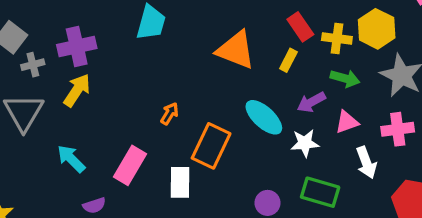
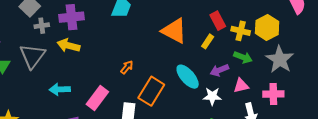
yellow arrow: (77, 90) -> (68, 45), turned -115
cyan arrow: (71, 159) -> (60, 89), turned -54

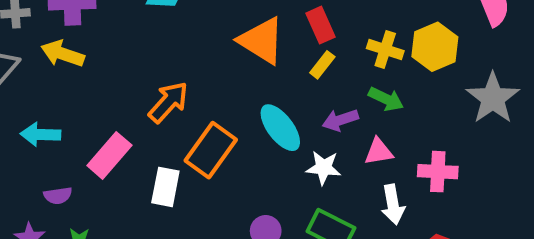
red rectangle: (218, 21) -> (321, 25), moved
gray star: (280, 59) -> (493, 98), moved
orange arrow: (127, 67) -> (168, 102), size x1.6

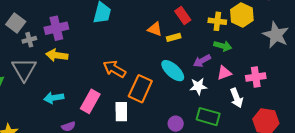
orange triangle: (262, 41) -> (155, 29), size x0.6
yellow rectangle: (322, 65) -> (174, 37), moved, turned 48
orange arrow: (168, 102) -> (114, 69), turned -90

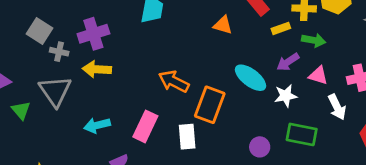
yellow rectangle: (174, 37) -> (281, 28), moved
gray cross: (29, 40) -> (59, 52), turned 32
pink triangle: (224, 73) -> (318, 75), turned 42

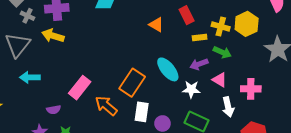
orange arrow: (174, 81) -> (106, 106), moved
cyan arrow: (97, 125) -> (30, 77), moved
white rectangle: (187, 137) -> (142, 112), moved

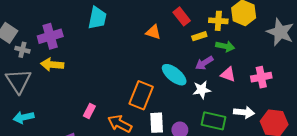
cyan arrow: (30, 77) -> (24, 117), moved
pink rectangle: (80, 88) -> (89, 111), size x0.6
white arrow: (228, 107) -> (244, 112), moved, turned -60

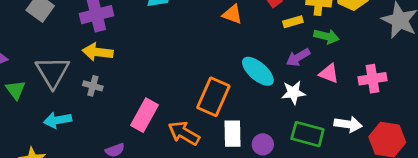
gray cross: (22, 50) -> (93, 86), moved
pink rectangle: (89, 111) -> (144, 115), size x1.6

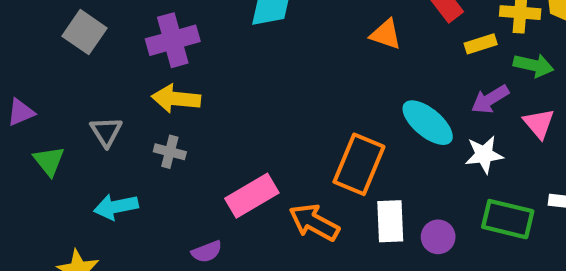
gray triangle: (53, 72) -> (106, 132), size x0.6
pink triangle: (329, 74) -> (539, 123), turned 30
pink rectangle: (144, 115) -> (252, 196), turned 32

